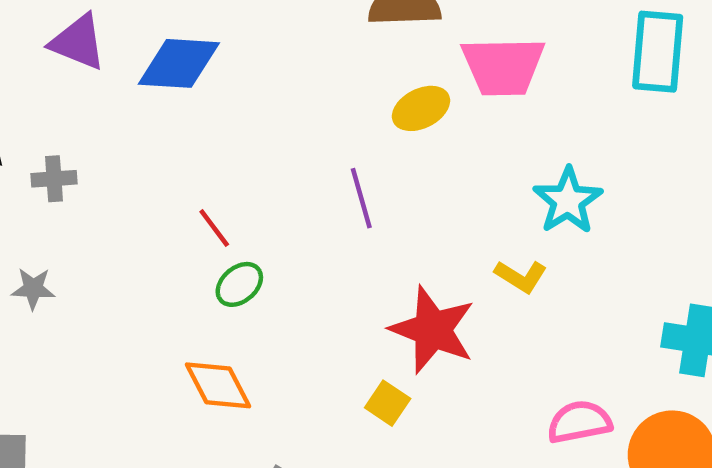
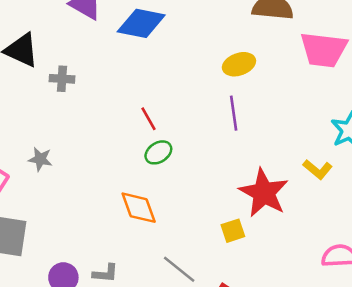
yellow ellipse: (421, 108) -> (239, 64), moved
gray star: (33, 289) -> (40, 159), moved
yellow square: (388, 403) -> (233, 231), turned 30

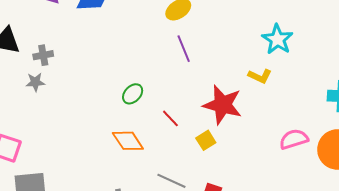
red line: (149, 119) -> (170, 118), moved
gray star: (40, 159) -> (35, 82), moved

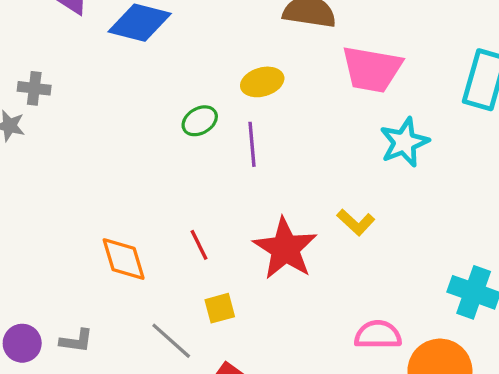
cyan star: (277, 39) -> (404, 142), moved
green ellipse: (133, 94) -> (200, 121), moved
yellow square: (206, 140) -> (220, 308), moved

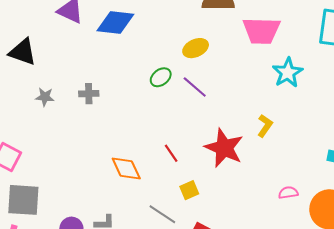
gray cross: (34, 88) -> (89, 94), moved
purple line: (252, 144) -> (195, 87), turned -36
yellow L-shape: (356, 222) -> (265, 126), turned -90
pink semicircle: (378, 335) -> (288, 193), size x0.7

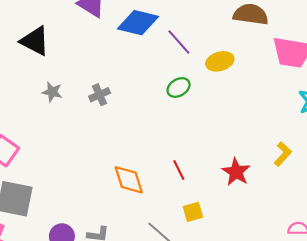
purple line: (195, 87) -> (179, 42), moved
gray cross: (89, 94) -> (100, 95), turned -30
red star: (224, 148) -> (236, 172), size x0.7

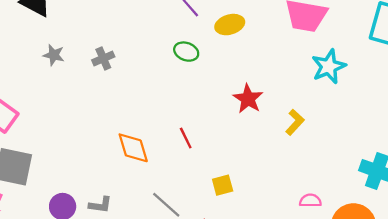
green ellipse: (179, 87) -> (186, 52), turned 50
red star: (236, 172) -> (248, 99), moved
yellow square: (193, 212) -> (223, 185), moved

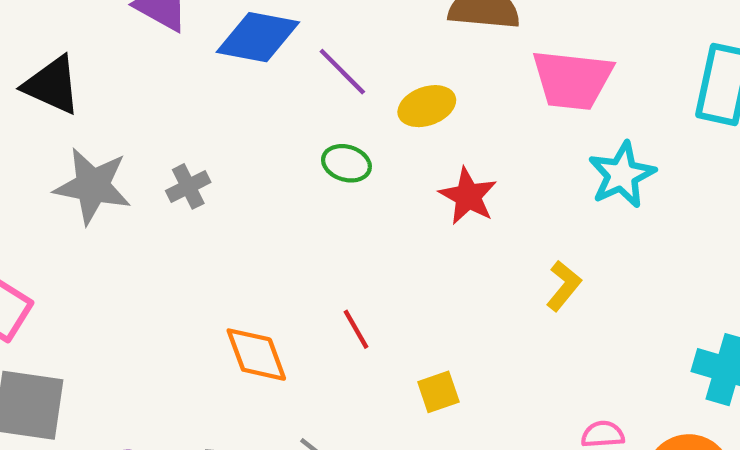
gray star: (54, 55) -> (93, 186), size x1.8
red star: (248, 99) -> (468, 196), moved
yellow square: (223, 185) -> (438, 392), moved

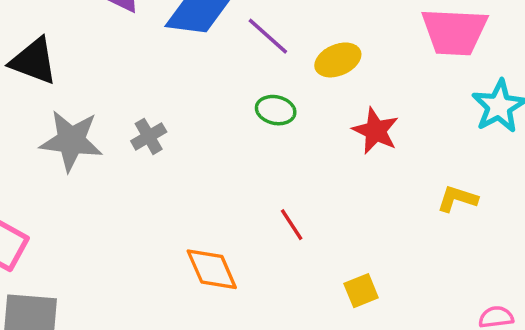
yellow L-shape: (564, 286) -> (457, 199), turned -108
red line: (356, 329) -> (292, 225), moved

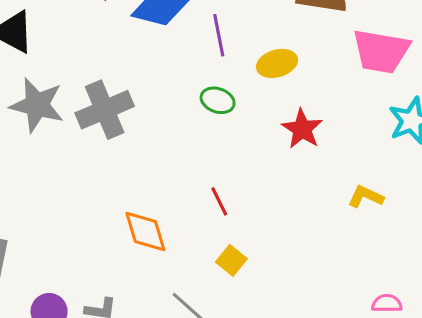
purple line: (268, 36) -> (219, 35), turned 30
gray cross: (149, 136) -> (105, 110), size x1.8
yellow square: (361, 291) -> (231, 260), moved, turned -36

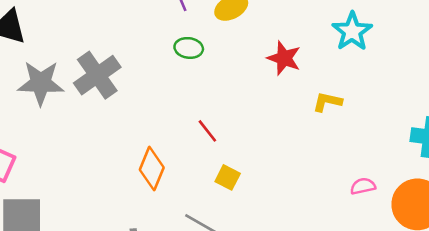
red star: (302, 129) -> (284, 58), moved
orange diamond: (145, 232) -> (152, 169), turned 51

